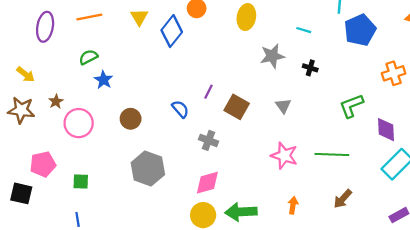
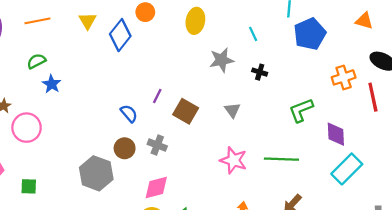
cyan line: (304, 30) -> (253, 34), turned 48
brown circle: (131, 119) -> (125, 148), moved

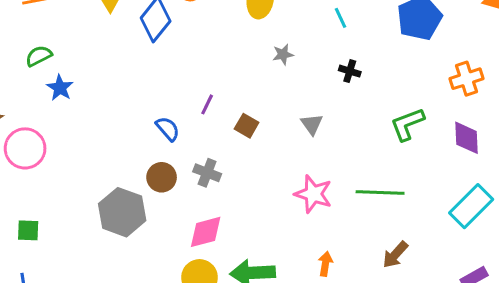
gray star: (222, 60) -> (283, 54), moved, size x0.6
brown square: (186, 111) -> (247, 126), size x0.7
purple diamond: (336, 134) -> (467, 138), moved

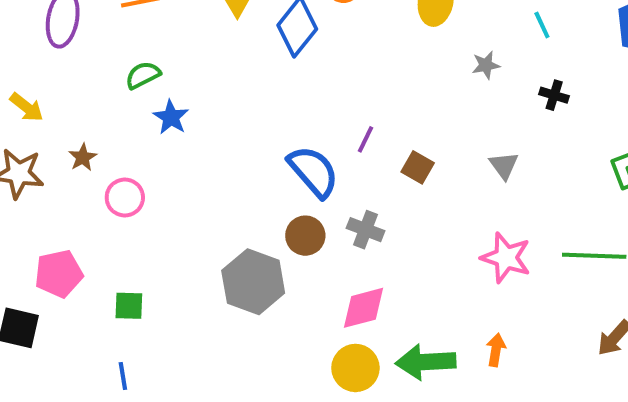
gray star: (283, 54) -> (486, 65), moved
blue semicircle: (168, 129) -> (313, 171), size x1.6
pink circle: (25, 148) -> (125, 197), size x0.7
orange arrow: (325, 264) -> (496, 350), moved

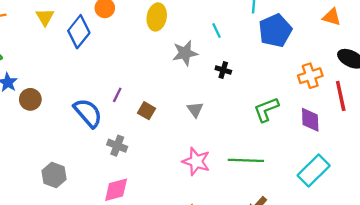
gray star: (486, 65) -> (185, 53), size x1.6
brown circle: (305, 236) -> (30, 99), moved
gray hexagon: (253, 282) -> (54, 175), size x0.7

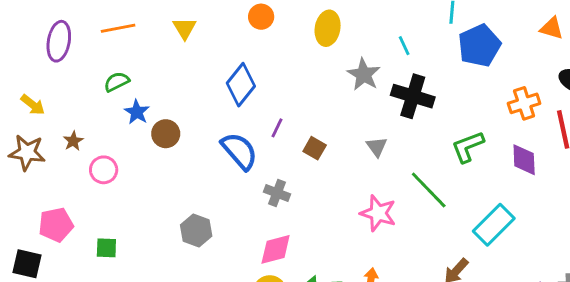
blue diamond: (79, 32) -> (241, 85), moved
gray star: (185, 53) -> (364, 74), turned -30
black cross: (223, 70) -> (413, 96), size x2.0
green line: (246, 160) -> (429, 190), moved, turned 44
cyan rectangle: (314, 170) -> (494, 225), moved

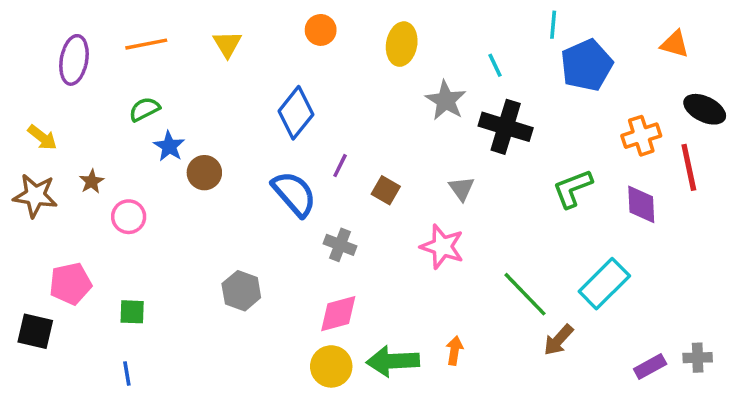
green line: (429, 190) -> (525, 294), moved
pink star: (378, 213) -> (442, 247), moved

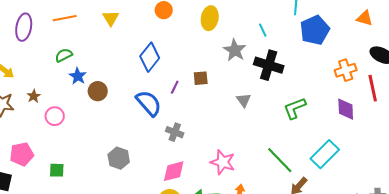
green L-shape: (573, 189) -> (295, 108), moved
brown square: (386, 190) -> (201, 78), moved, turned -35
pink star: (442, 247) -> (223, 162), moved

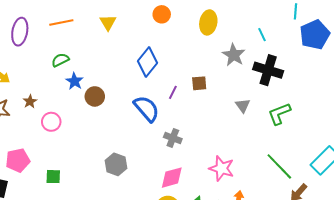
green L-shape: (295, 108) -> (279, 114), moved

